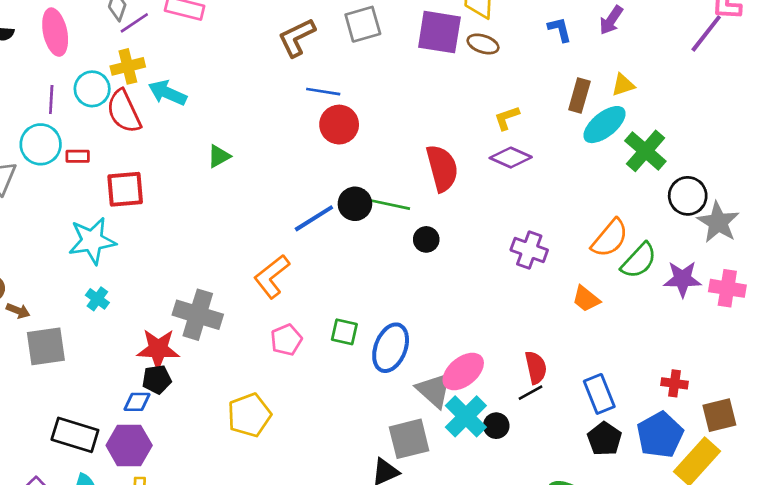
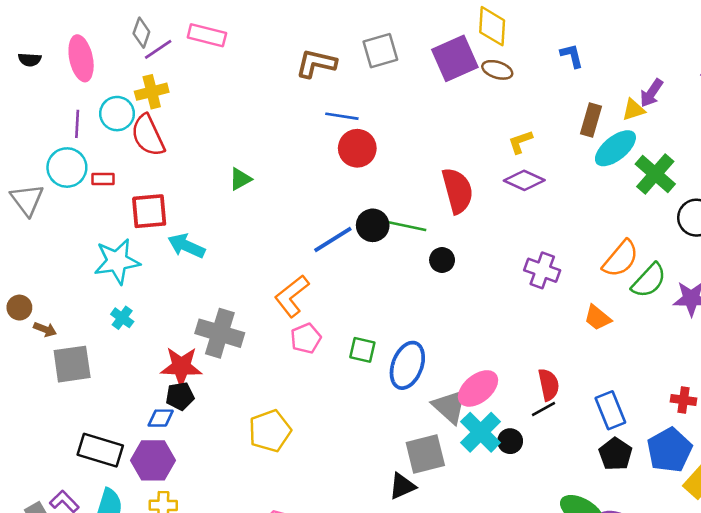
purple arrow: (611, 20) -> (651, 93), moved
purple square: (439, 32) -> (455, 58), turned -33
brown L-shape: (297, 37) -> (316, 63), turned 39
cyan arrow: (167, 93) -> (186, 246), moved
pink pentagon: (286, 340) -> (306, 338), moved

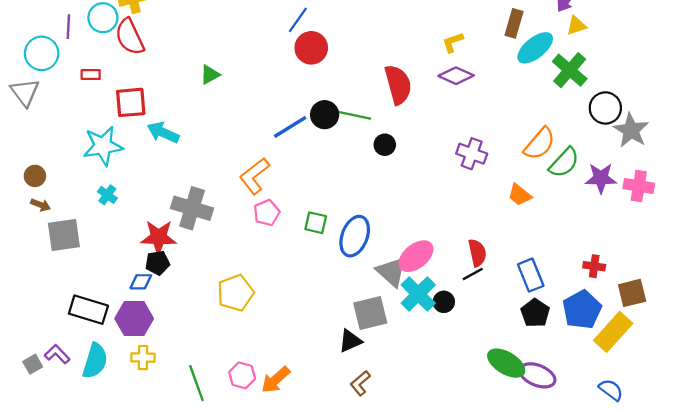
yellow triangle: (633, 110) -> (576, 26), moved
blue line: (342, 116) -> (298, 20), turned -64
cyan circle: (67, 168) -> (42, 53), moved
brown circle: (19, 308) -> (35, 176), moved

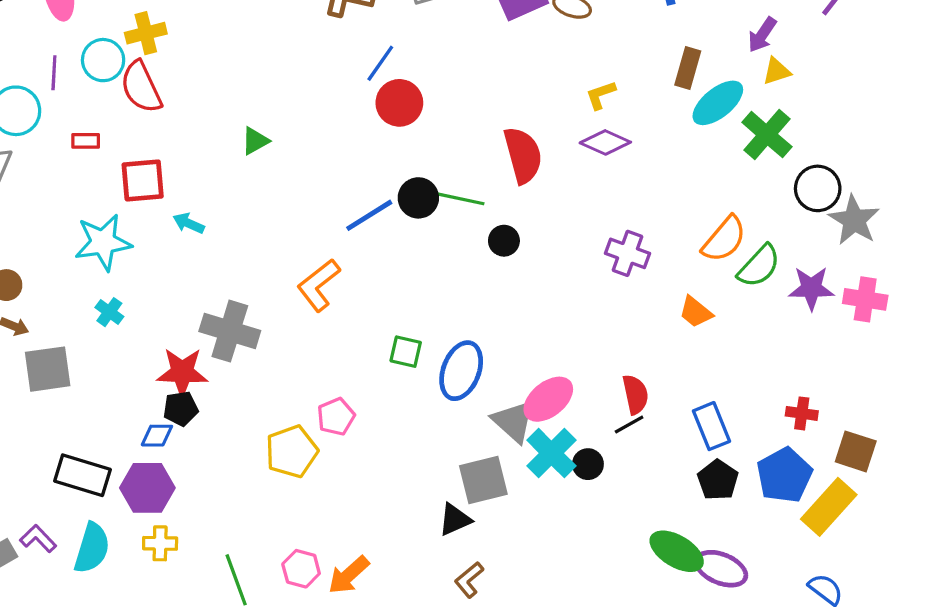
cyan arrow: (163, 132) -> (189, 223), size x0.7
pink pentagon: (267, 213) -> (336, 417), moved
brown square: (632, 293) -> (856, 451), turned 32

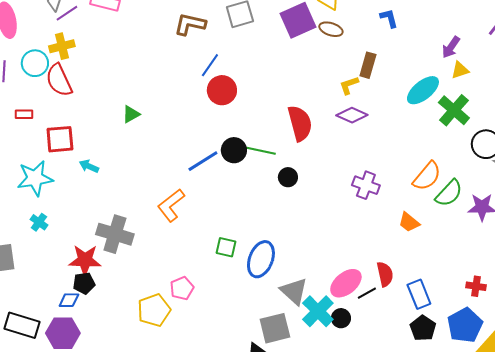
brown rectangle: (688, 68) -> (368, 65), moved
red semicircle: (635, 394) -> (385, 274), moved
pink ellipse: (548, 399) -> (346, 283), moved

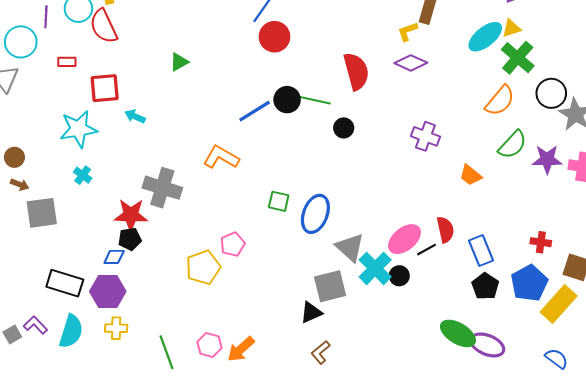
yellow triangle: (460, 70) -> (511, 28), moved
orange semicircle: (427, 176) -> (500, 101), moved
orange L-shape: (171, 205) -> (221, 157), turned 68

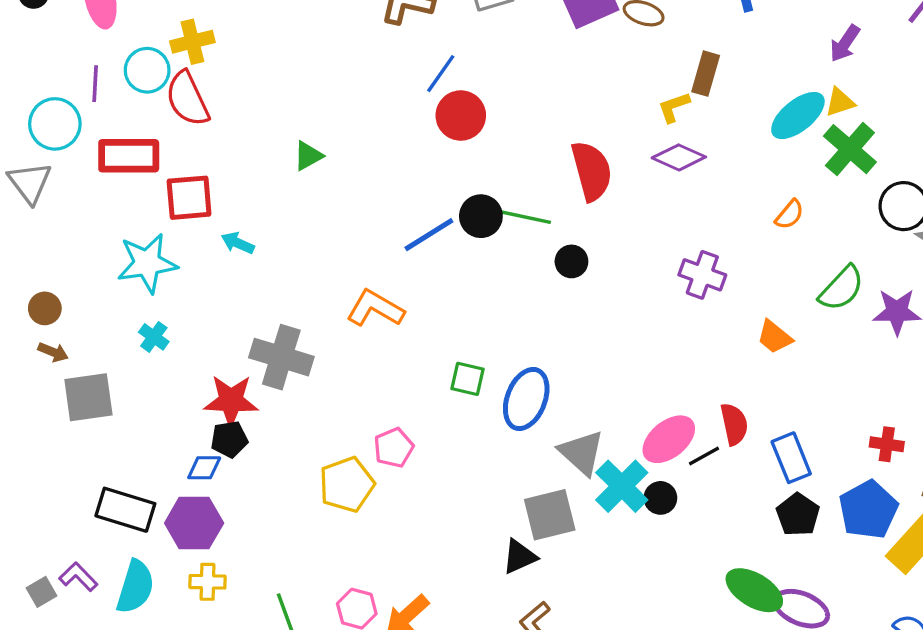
red rectangle: (67, 62) -> (129, 156), size x2.0
orange semicircle: (500, 101) -> (790, 214), moved, size x0.6

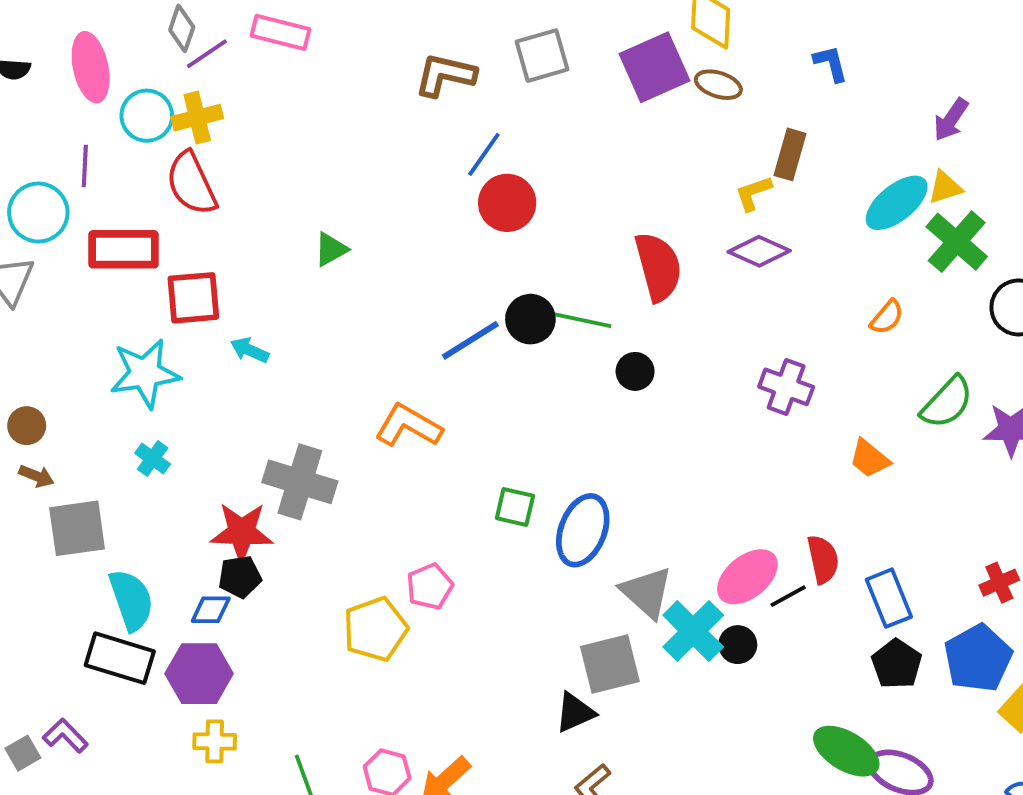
cyan circle: (147, 70) -> (147, 116), moved
red cross: (887, 444) -> (999, 583), turned -32
cyan semicircle: (135, 587) -> (131, 600), moved, turned -36

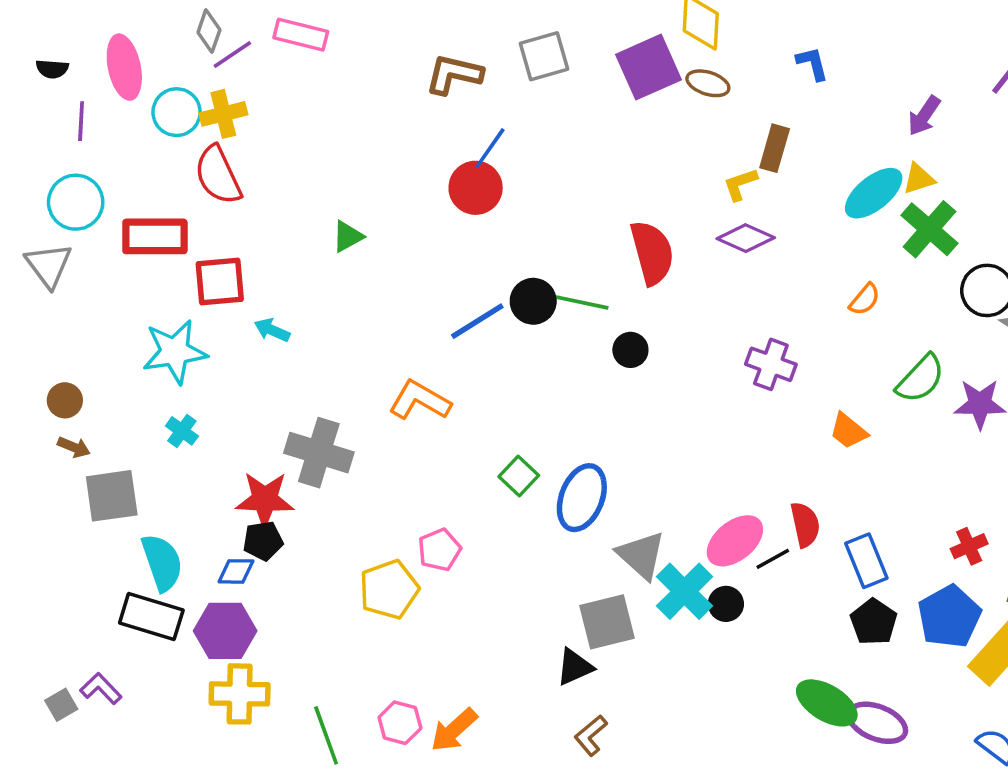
purple line: (85, 166) -> (81, 121), moved
red circle: (507, 203) -> (476, 188), moved
green square: (515, 507) -> (519, 476), turned 30
yellow cross: (215, 741) -> (240, 694), size x1.5

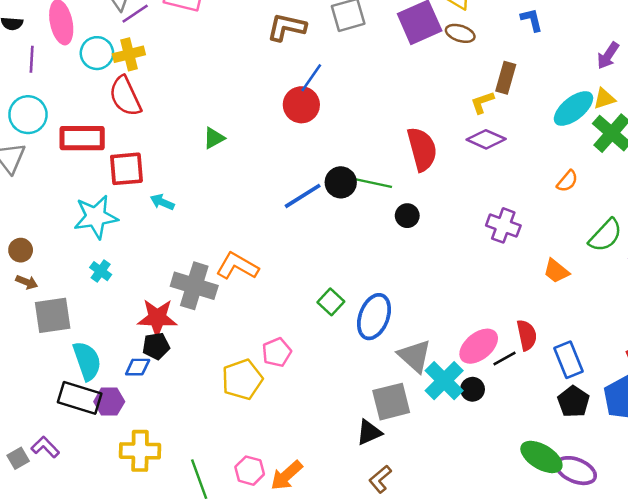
orange L-shape: (420, 400) -> (237, 266), moved
purple hexagon: (225, 631) -> (109, 402), moved, size x0.7

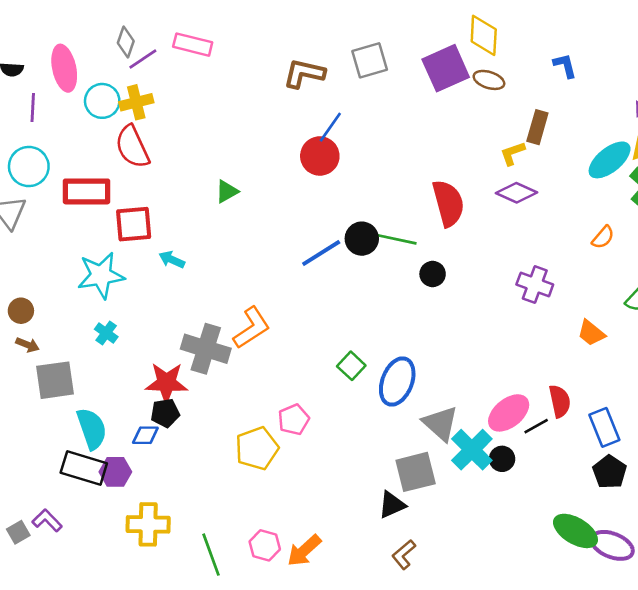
orange L-shape: (237, 266) -> (252, 328), turned 117

